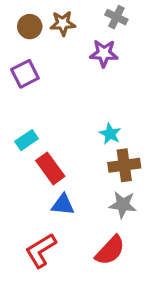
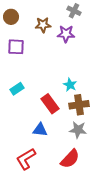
brown star: (63, 23) -> (43, 25), moved
brown circle: (30, 27) -> (11, 17), moved
purple square: (25, 74) -> (16, 47), turned 30
red rectangle: (50, 168) -> (50, 104), moved

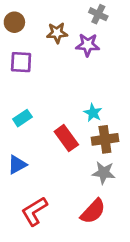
blue triangle: (40, 130) -> (17, 165), moved, turned -35

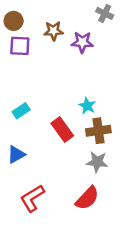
gray cross: (98, 14) -> (105, 13), moved
purple square: (21, 62) -> (20, 46), moved

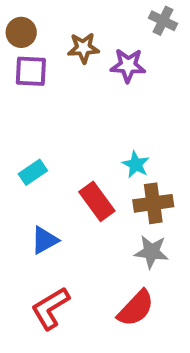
blue triangle: (16, 154) -> (45, 240), moved

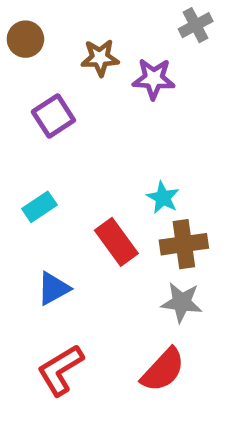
gray cross: (163, 21) -> (196, 25), turned 36
purple square: (31, 71) -> (53, 116), moved, turned -36

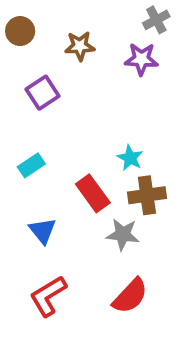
purple star: (154, 79) -> (141, 59), moved
blue triangle: (53, 288) -> (42, 231), turned -40
gray star: (182, 302) -> (123, 234), moved

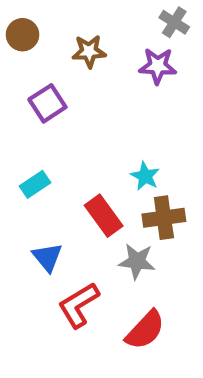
gray cross: (156, 20) -> (174, 22), turned -30
red L-shape: (48, 296) -> (79, 305), moved

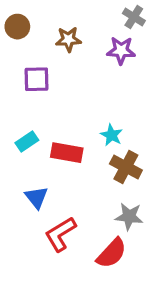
purple square: (47, 103) -> (37, 79), turned 32
red rectangle: (104, 216) -> (67, 153), moved, turned -44
brown cross: (164, 218) -> (126, 167), turned 36
gray star: (137, 261) -> (129, 217), moved

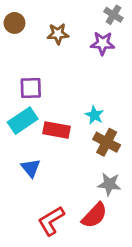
purple square: (37, 79) -> (31, 88), moved
cyan rectangle: (27, 141) -> (23, 121), size x1.5
red L-shape: (60, 234) -> (51, 221), moved

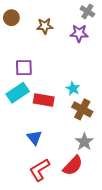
blue triangle: (31, 168) -> (34, 138), moved
gray star: (109, 184) -> (84, 142), turned 30

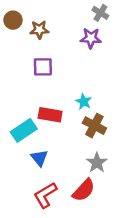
brown star: (45, 26) -> (39, 30), moved
purple square: (24, 68) -> (43, 67), moved
cyan rectangle: (18, 93) -> (24, 130), moved

